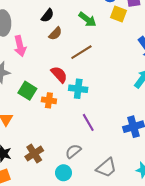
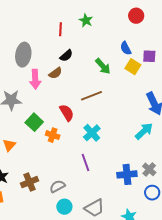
brown semicircle: (55, 34) -> (55, 73), moved
cyan cross: (78, 89) -> (92, 133), moved, turned 30
gray semicircle: (73, 151) -> (57, 186), moved
cyan circle: (64, 173) -> (64, 207), moved

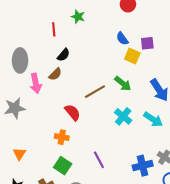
green arrow: (103, 66) -> (123, 84), moved
green square: (34, 122) -> (63, 166), moved
cyan arrow: (144, 131) -> (153, 119), turned 84
cyan cross: (92, 133) -> (123, 116), moved

